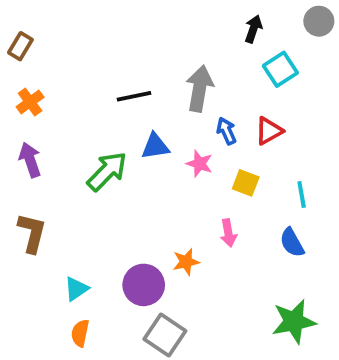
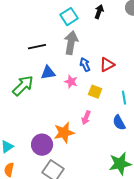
cyan square: (280, 69) -> (69, 17), moved
pink arrow: (228, 233) -> (86, 118), turned 32
orange star: (186, 262) -> (64, 133), size x1.5

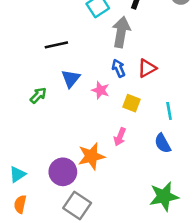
gray arrow: (71, 43) -> (121, 32), moved
blue triangle: (48, 73) -> (71, 79), turned -42
green arrow: (23, 86) -> (38, 95), size x0.6

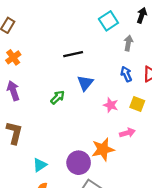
gray arrow: (121, 32) -> (128, 43), size x0.6
pink star: (100, 90) -> (111, 105), moved
pink arrow: (120, 137) -> (127, 133), turned -128

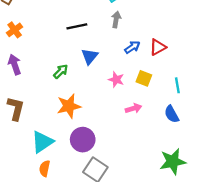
gray arrow: (128, 43) -> (116, 19), moved
blue arrow: (126, 74) -> (132, 47), turned 80
orange star: (103, 149) -> (69, 106), moved
cyan triangle: (40, 165) -> (42, 142), size x1.5

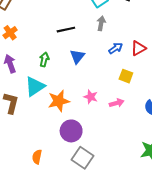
green arrow: (61, 71) -> (44, 60), moved, turned -32
pink star: (116, 80) -> (91, 97), moved
cyan triangle: (42, 142) -> (35, 86), moved

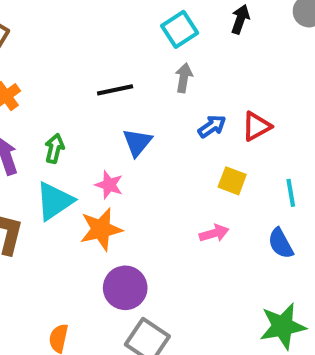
green arrow: (44, 60) -> (54, 148), moved
pink star: (91, 97) -> (109, 185), moved

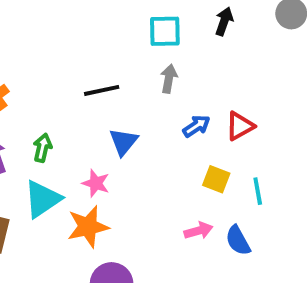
cyan square: (180, 29) -> (165, 31), turned 32
cyan line: (291, 193) -> (258, 191), moved
blue semicircle: (281, 243) -> (238, 241), moved

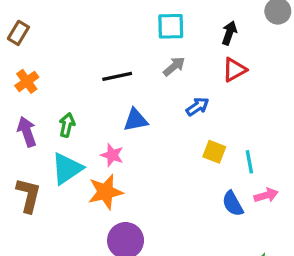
black arrow: (224, 21) -> (229, 33), moved
gray arrow: (169, 79) -> (174, 66), turned 40
red triangle: (240, 126) -> (234, 70), moved
blue triangle: (123, 142) -> (136, 120), turned 40
pink arrow: (198, 231) -> (266, 195), moved

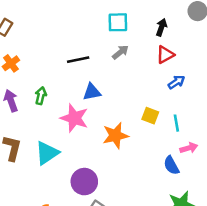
blue arrow: (197, 107) -> (176, 82), moved
pink star: (112, 155) -> (74, 118), size x1.6
cyan triangle: (67, 168) -> (47, 153), moved
orange star: (105, 192) -> (115, 136), moved
blue semicircle: (233, 204) -> (171, 165), moved

